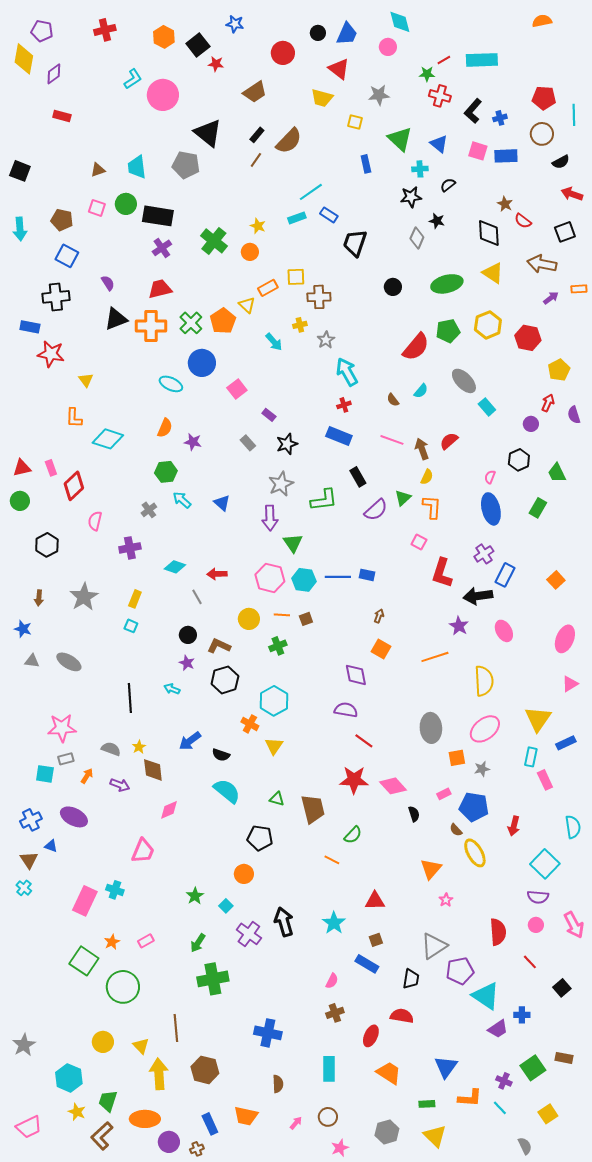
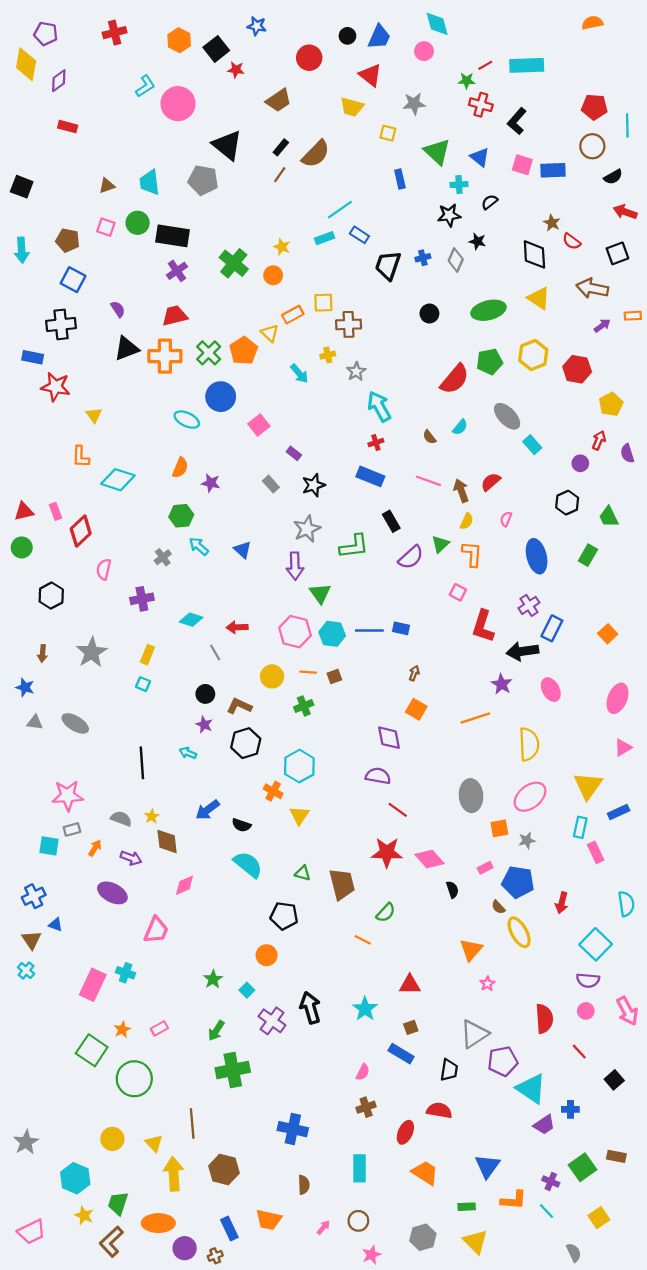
blue cross: (500, 118) -> (423, 258), moved
pink semicircle: (490, 477) -> (506, 519), moved
purple ellipse: (74, 817) -> (112, 893), moved

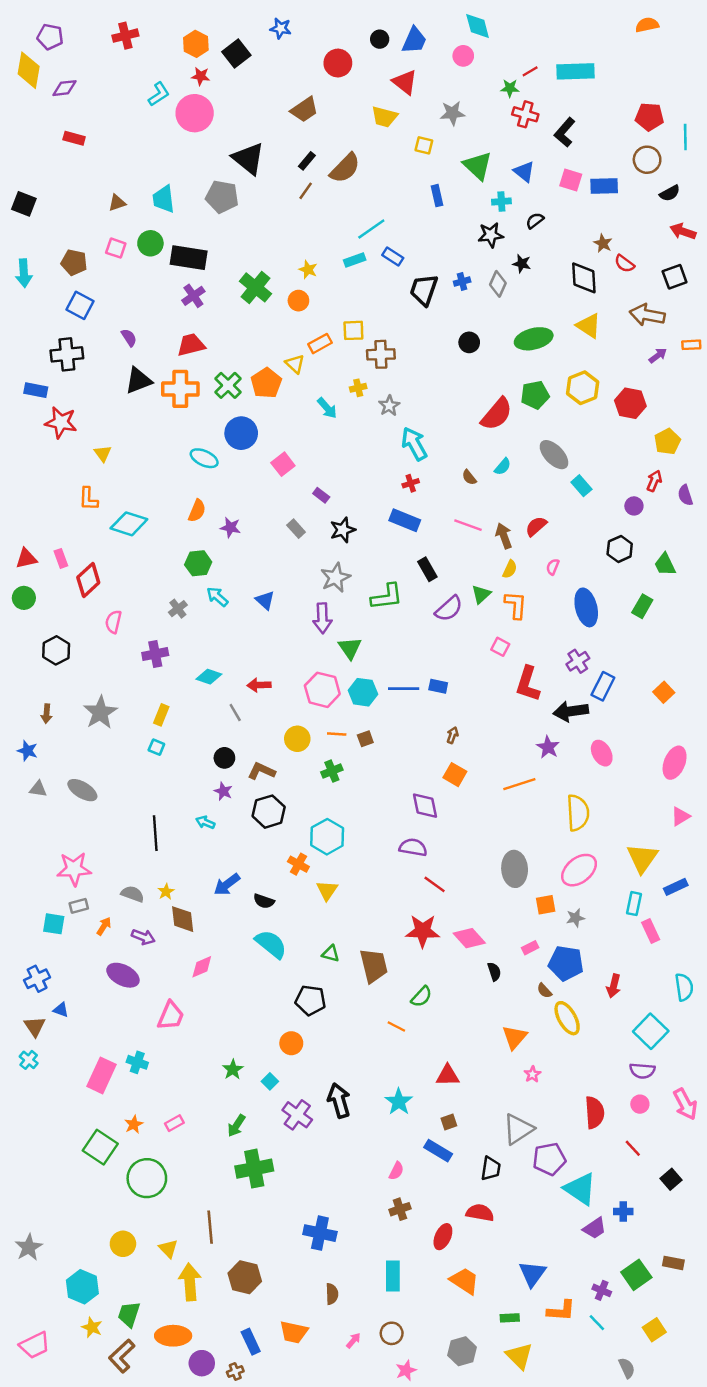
red star: (236, 70) -> (201, 76), moved
purple diamond: (59, 81) -> (64, 88), turned 30

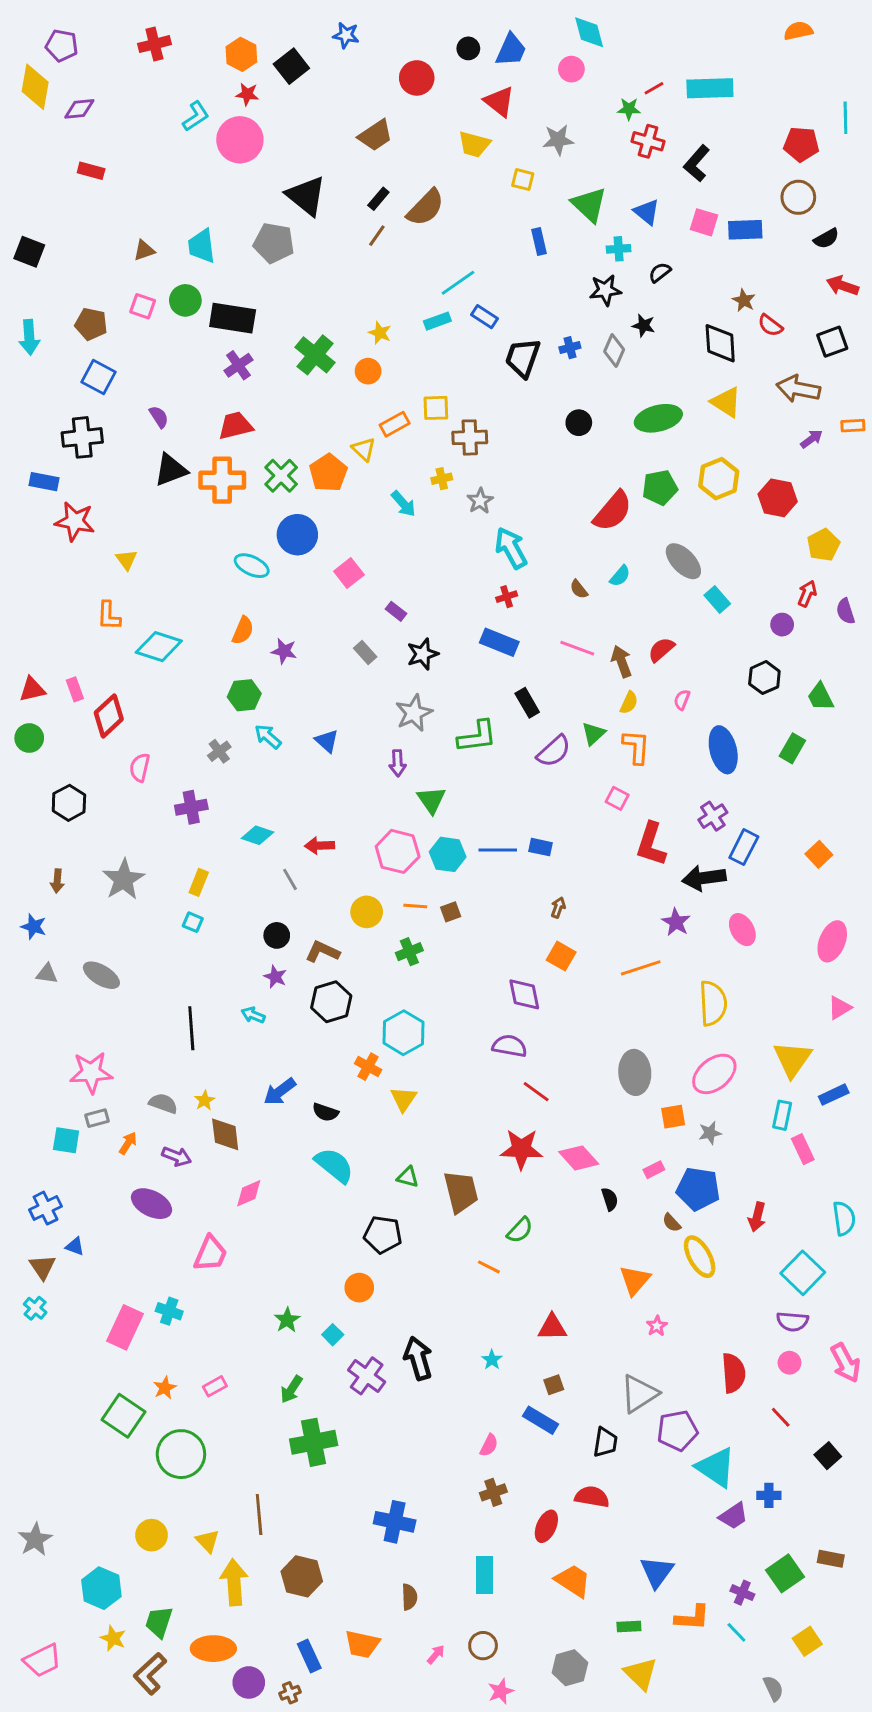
cyan line: (685, 137) -> (845, 118), moved
purple arrow: (322, 618) -> (398, 763), size x0.7
cyan star: (399, 1102) -> (492, 1360), size x0.6

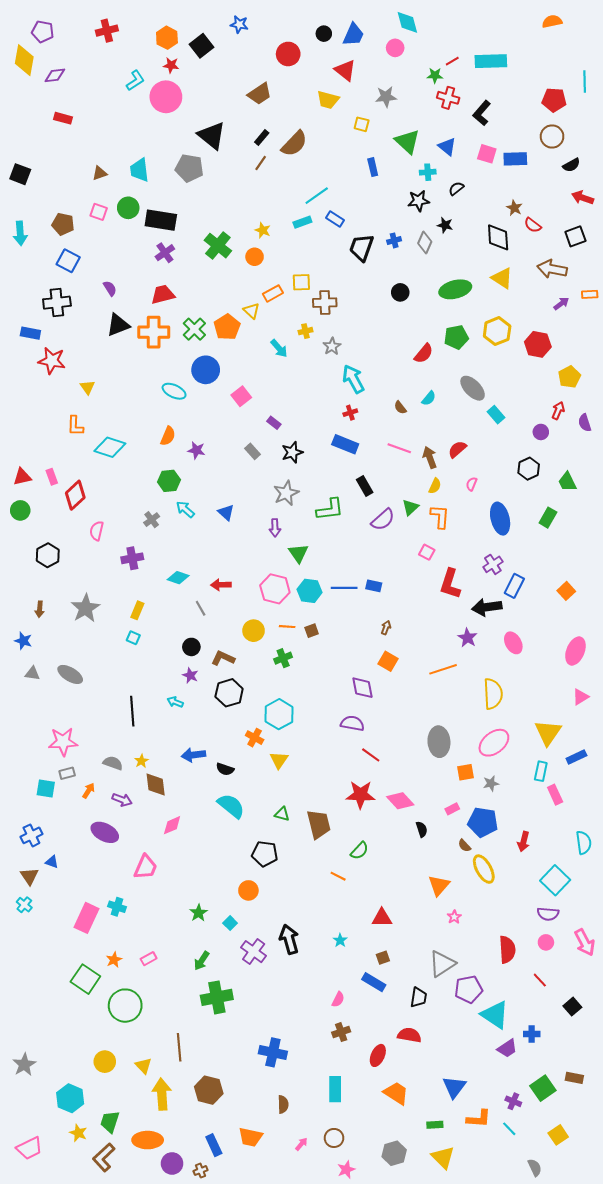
red semicircle: (613, 511) -> (424, 354), size x0.7
blue arrow: (280, 1092) -> (193, 755), turned 30

